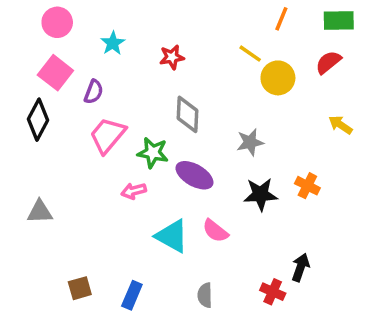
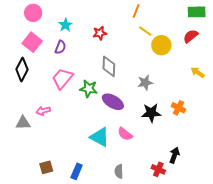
orange line: (281, 19) -> (136, 11), moved
purple semicircle: (94, 92) -> (60, 47), moved
pink arrow: (134, 191) -> (43, 111), moved

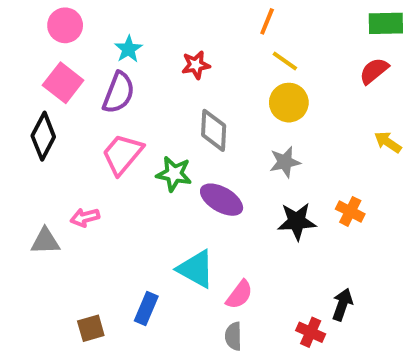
yellow circle: (161, 45) -> (289, 103), moved
purple semicircle: (60, 47) -> (119, 93), size x1.5
pink semicircle: (125, 134) -> (239, 295), moved, turned -91
blue rectangle: (77, 171) -> (146, 309), moved

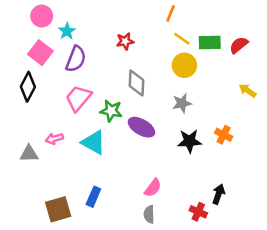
green rectangle: (386, 23) -> (210, 43), moved
cyan star: (128, 49) -> (67, 31), moved
cyan triangle: (196, 269) -> (93, 142), moved
brown square: (91, 328) -> (58, 209), size x1.5

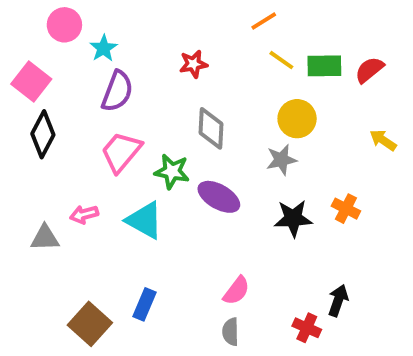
orange line: (171, 13) -> (264, 21), turned 36
pink square: (40, 53) -> (31, 82), moved
yellow circle: (184, 65) -> (297, 119), moved
brown square: (58, 209) -> (90, 324), turned -32

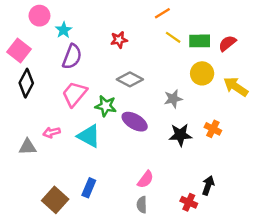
yellow circle: (297, 119) -> (202, 73), moved
gray diamond: (211, 128) -> (130, 79), turned -65
yellow arrow: (383, 140) -> (236, 87), size x1.5

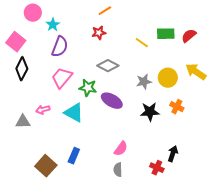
orange line: (162, 13) -> (105, 11), moved
yellow line: (173, 37) -> (142, 43), moved
yellow circle: (202, 73) -> (168, 78), moved

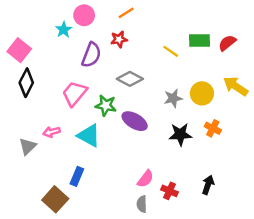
pink circle: (33, 13) -> (84, 15), moved
purple semicircle: (60, 47) -> (91, 55), moved
gray triangle: (23, 122) -> (28, 146), turned -42
blue rectangle: (74, 156) -> (77, 176), moved
red cross: (157, 168) -> (169, 191), moved

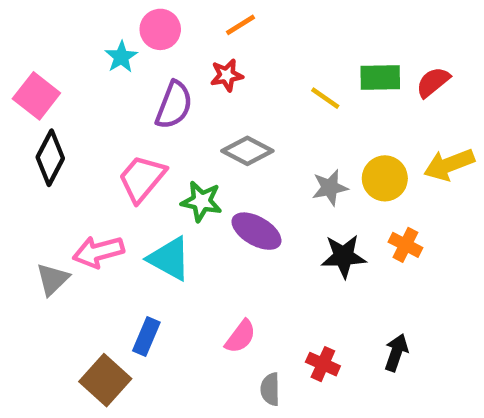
yellow arrow: (236, 86) -> (449, 165), turned -55
pink arrow: (52, 132) -> (98, 252), size x1.5
pink semicircle: (145, 179) -> (240, 337), moved

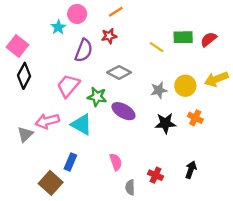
pink semicircle: (240, 337) -> (116, 162), turned -56

